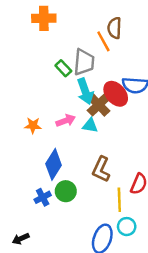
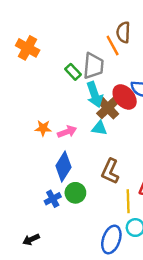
orange cross: (44, 18) -> (28, 48), moved, turned 30
pink arrow: (66, 121) -> (67, 132), moved

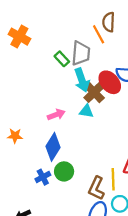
orange star: (43, 128) -> (15, 136), moved
brown L-shape: (110, 171) -> (96, 188), moved

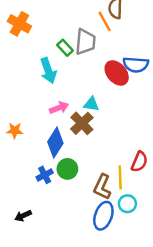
cyan arrow: (82, 80) -> (48, 71), moved
brown cross: (94, 92) -> (82, 123), moved

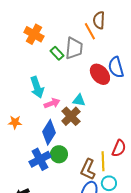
orange cross: (19, 24) -> (34, 34), moved
blue semicircle: (136, 65) -> (116, 67), turned 70
cyan arrow: (48, 71) -> (37, 87), moved
blue cross: (45, 175) -> (40, 159), size x1.5

